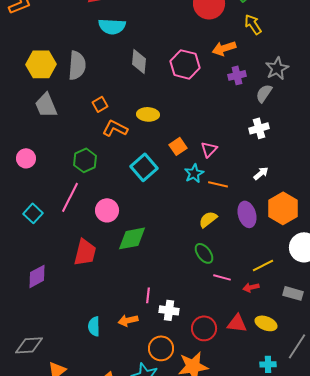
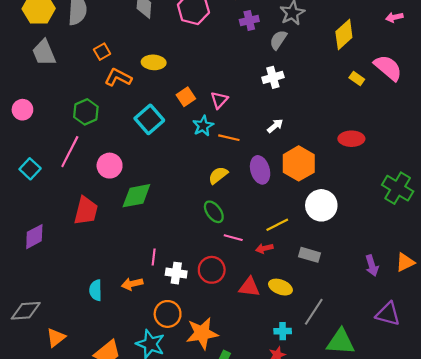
red circle: (204, 328) -> (212, 270), moved

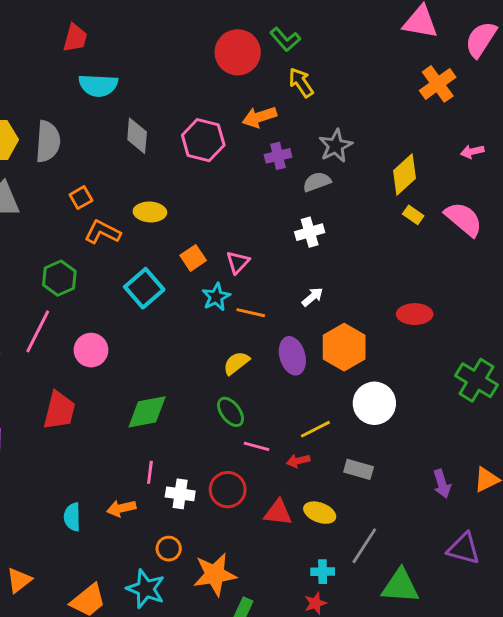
gray semicircle: (278, 40) -> (317, 182), turned 36
yellow rectangle: (357, 79) -> (413, 215), moved
green diamond: (136, 196) -> (147, 412), moved
orange circle: (168, 314) -> (169, 549), size x0.7

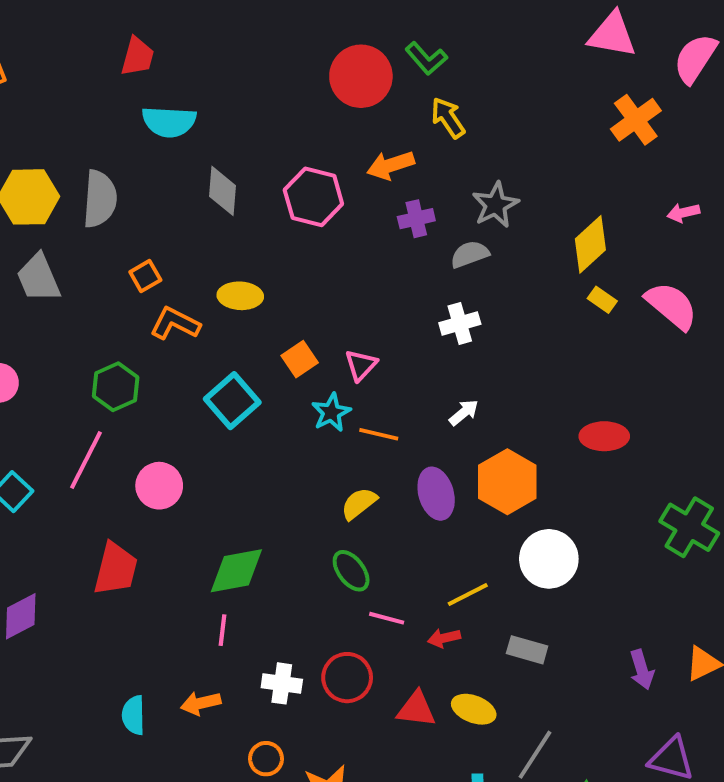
pink line: (150, 472) -> (222, 630), moved

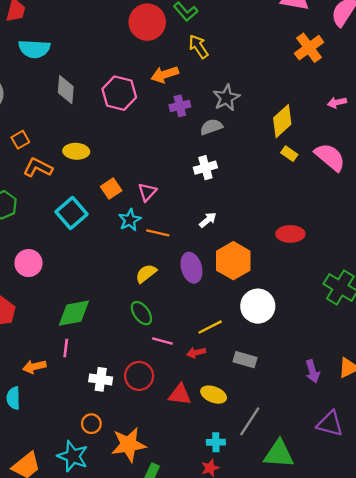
orange arrow: (201, 703) -> (34, 367), moved

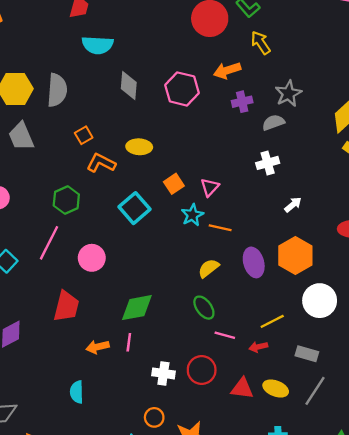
white arrow: (208, 220) -> (293, 205), moved
orange arrow: (34, 367) -> (98, 347), moved
gray line: (250, 421) -> (315, 391), moved

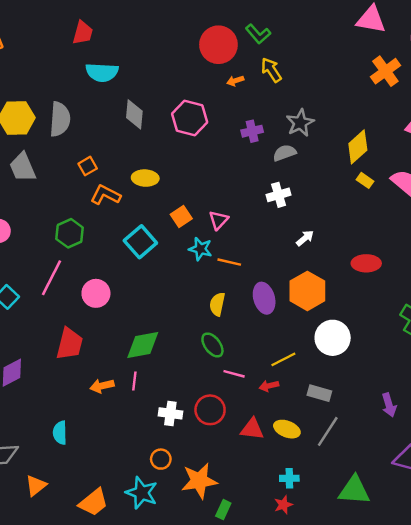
orange arrow: (227, 70) -> (235, 81), moved, size x0.6
cyan star: (192, 215) -> (200, 249), turned -30
yellow semicircle: (209, 268) -> (217, 304), turned -40
cyan semicircle: (77, 392) -> (60, 433), moved

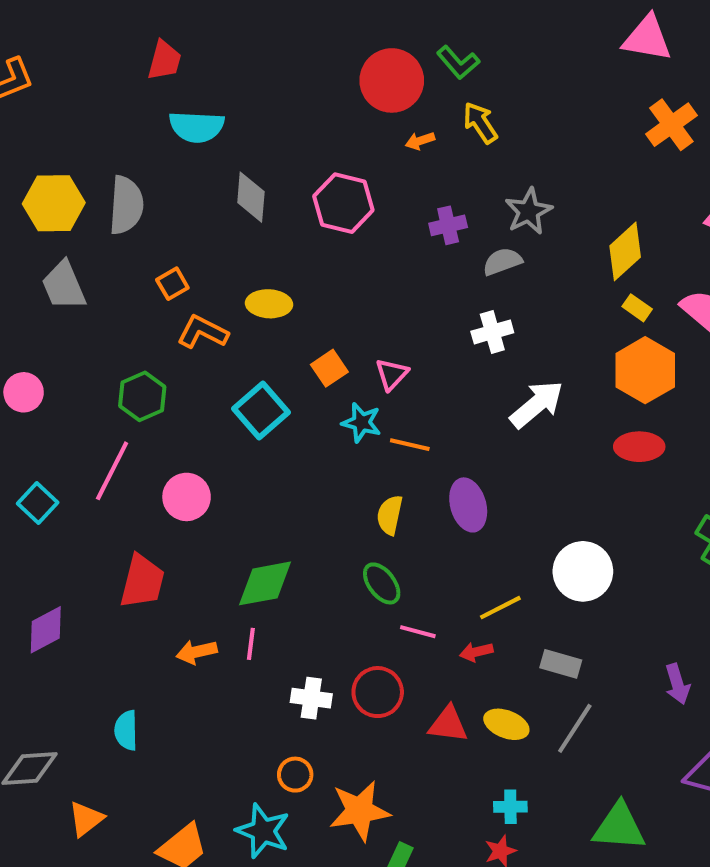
white arrow: (305, 238) -> (537, 404), size x1.8
orange hexagon: (307, 291) -> (645, 370), moved

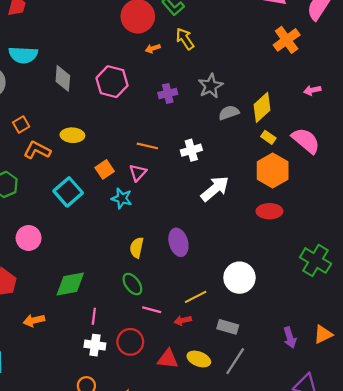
cyan semicircle: (197, 127) -> (23, 55), moved
gray semicircle: (502, 262) -> (229, 113), moved
orange line: (410, 445) -> (147, 146), moved
pink line: (251, 644) -> (94, 316), moved

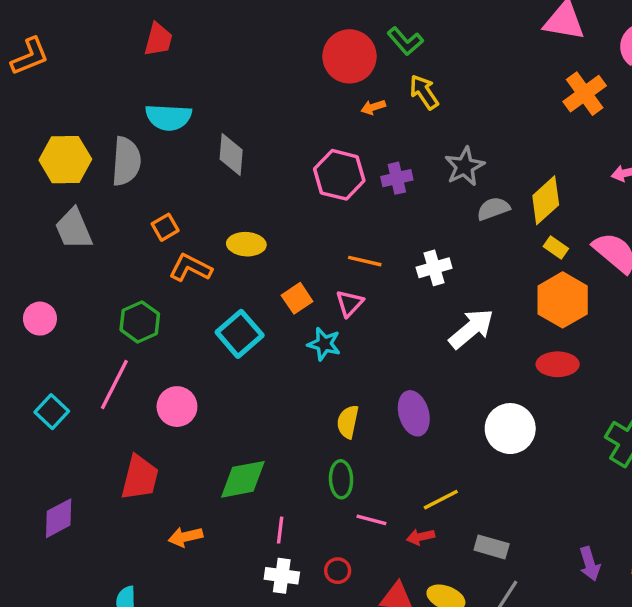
pink hexagon: (112, 82) -> (339, 175), moved
white circle: (239, 278) -> (510, 429), moved
green ellipse: (132, 284) -> (341, 479), turned 35
red circle: (130, 342) -> (338, 571), size x0.6

